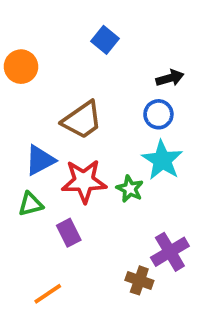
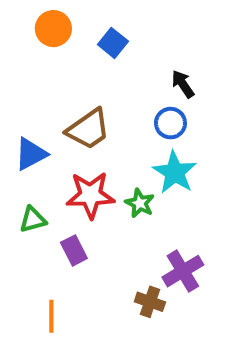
orange circle: (21, 67) -> (53, 29), moved
black arrow: (170, 78) -> (183, 84), turned -108
blue triangle: (40, 160) -> (31, 154), moved
orange line: (48, 294) -> (51, 316), turned -56

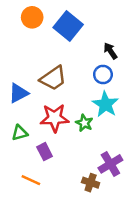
blue square: (113, 43) -> (68, 26), size x1.6
orange line: (51, 316) -> (31, 180), moved, turned -66

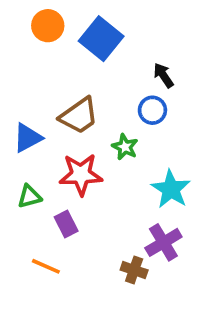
cyan star: (105, 104) -> (171, 189), moved
green star: (84, 123) -> (125, 147), moved

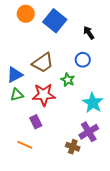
black arrow: (163, 75) -> (89, 33), moved
green triangle: (29, 197) -> (17, 95), moved

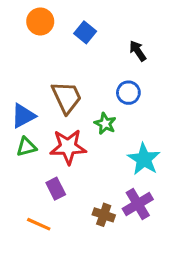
blue square: (55, 21) -> (85, 32), size x0.6
brown trapezoid: (43, 63) -> (67, 97), turned -80
brown cross: (73, 147) -> (104, 215), moved

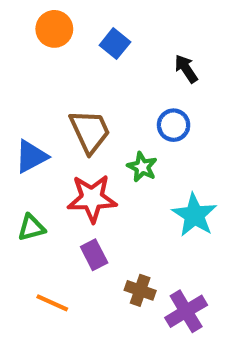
green triangle: (26, 147) -> (31, 228), moved
purple rectangle: (56, 189) -> (94, 255), moved
purple cross: (138, 204) -> (186, 311), moved

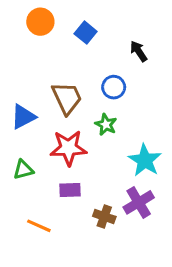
blue circle: (174, 125) -> (114, 87), moved
purple rectangle: (94, 255) -> (70, 190), turned -65
purple cross: (186, 311) -> (139, 202), moved

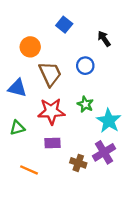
orange circle: (40, 22) -> (30, 47), moved
blue triangle: (23, 117) -> (17, 88), turned 42
green star: (106, 125) -> (85, 104), moved

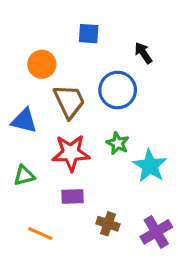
blue square: (64, 25) -> (89, 34), turned -35
blue circle: (85, 66) -> (118, 90), size x1.5
purple cross: (104, 152) -> (156, 232), moved

